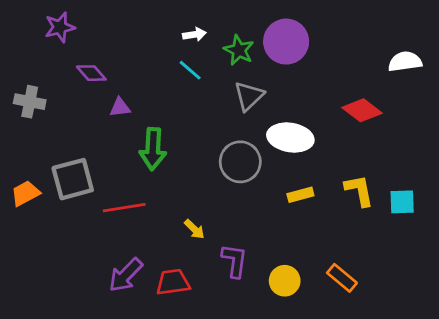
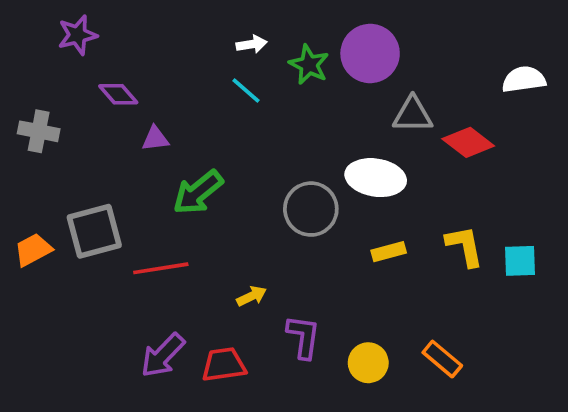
gray triangle: (249, 96) -> (413, 115), moved, turned 44
green arrow: (153, 149) -> (198, 192), turned 48
yellow arrow: (194, 229) -> (252, 296), turned -70

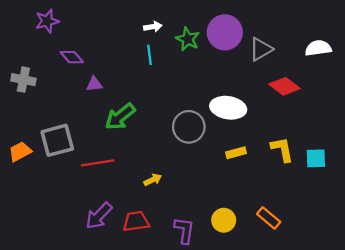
cyan line: (246, 91) -> (149, 55), turned 42
gray triangle: (413, 115) -> (261, 49), moved, turned -30
purple L-shape: (303, 337) -> (184, 230), moved

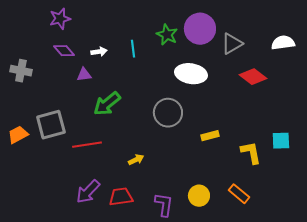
purple star: (47, 21) -> (60, 19), moved
white arrow: (153, 27) -> (99, 52), moved
white ellipse: (228, 108) -> (191, 74), moved
yellow L-shape: (282, 149) -> (251, 153), moved

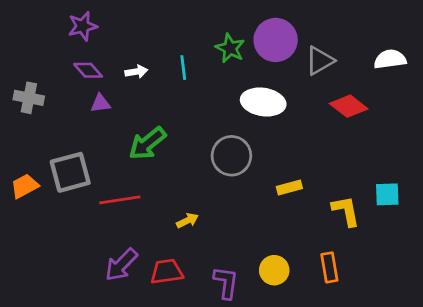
purple triangle: (84, 75) -> (101, 103), moved
orange rectangle: (239, 194) -> (329, 267), turned 40

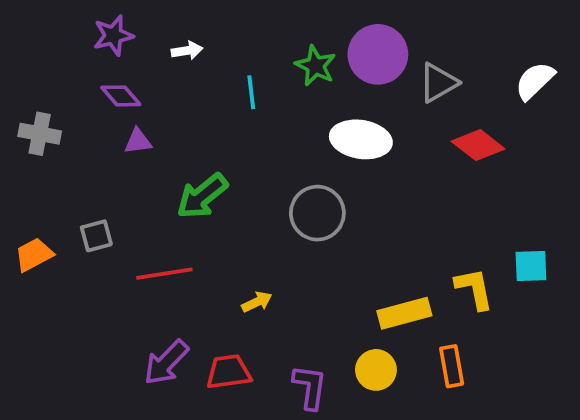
white semicircle: (390, 59) -> (535, 81), turned -36
white arrow: (136, 72) -> (187, 51), moved
gray square: (70, 172) -> (96, 236), size x0.6
yellow rectangle: (289, 187) -> (404, 313), moved, size x1.5

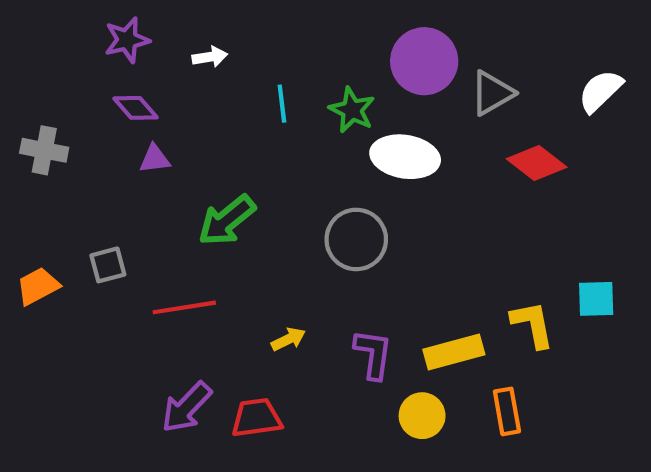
green star: (315, 66) -> (352, 110), moved
purple L-shape: (310, 387) -> (373, 354), moved

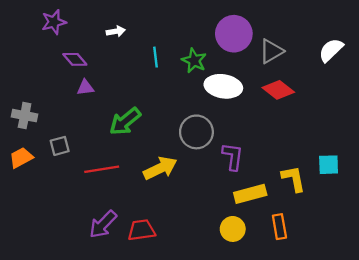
purple star: (127, 40) -> (54, 22), moved
gray cross: (44, 150) -> (25, 116), moved
red diamond: (537, 163) -> (278, 90), moved
yellow arrow: (288, 339) -> (160, 168), moved, size x1.8
purple L-shape: (373, 354) -> (233, 156), moved

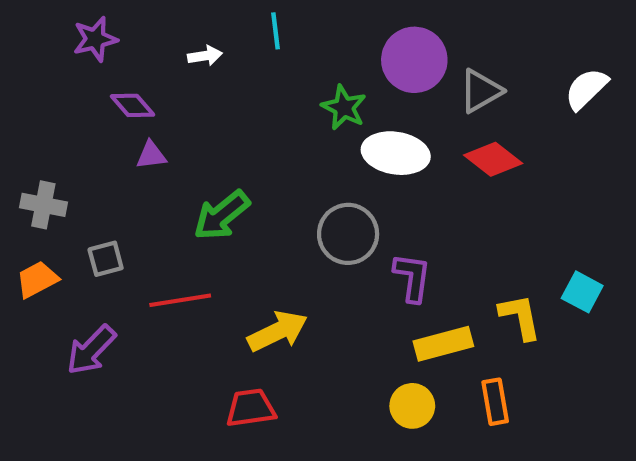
cyan line: (156, 57) -> (275, 31), moved
cyan square: (329, 165) -> (582, 292), turned 30
yellow arrow: (160, 168) -> (278, 331), moved
purple arrow: (103, 224) -> (91, 350), moved

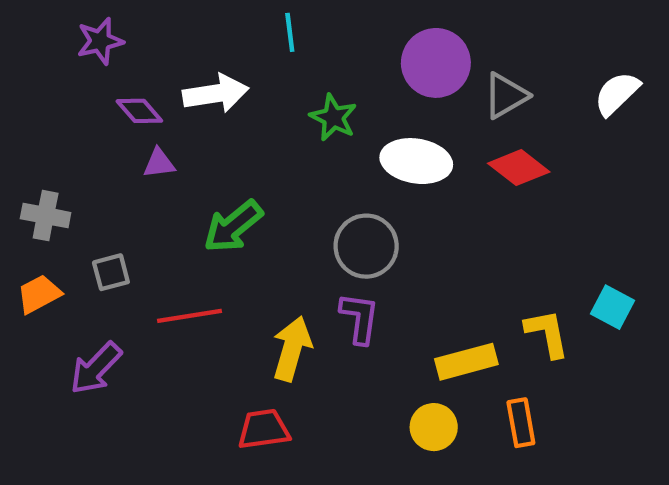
white arrow: (205, 56) -> (216, 93), moved, size x1.8
green star: (344, 107) -> (333, 117), moved
purple L-shape: (412, 277) -> (360, 318), moved
yellow arrow: (278, 331) -> (292, 349), turned -48

